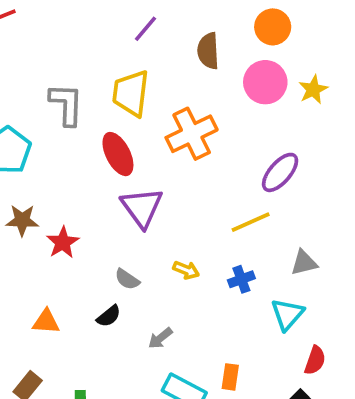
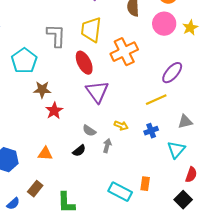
brown star: (22, 220) -> (42, 90), moved
gray arrow: (160, 338) -> (107, 146), moved, turned 144

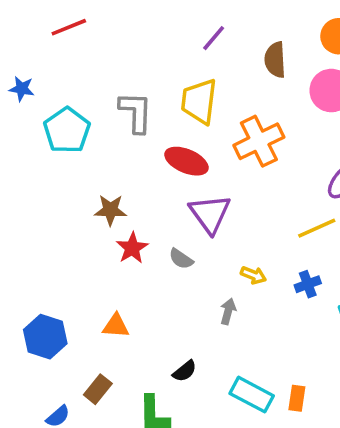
cyan pentagon: (24, 61) -> (67, 130), moved
red ellipse: (84, 63) -> (186, 161), turned -40
gray semicircle: (89, 131) -> (181, 259), moved
black semicircle: (79, 151) -> (185, 371), moved
orange rectangle: (145, 184) -> (297, 398), moved

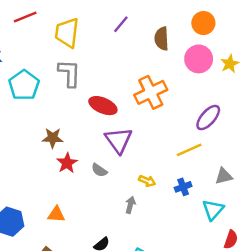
yellow trapezoid: (199, 101) -> (67, 33), moved

